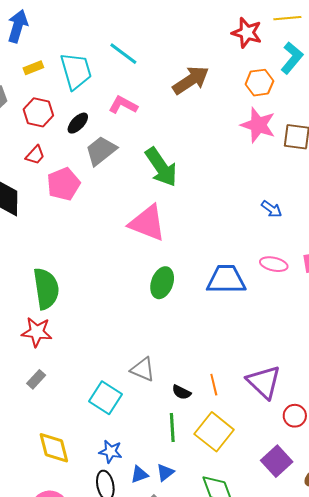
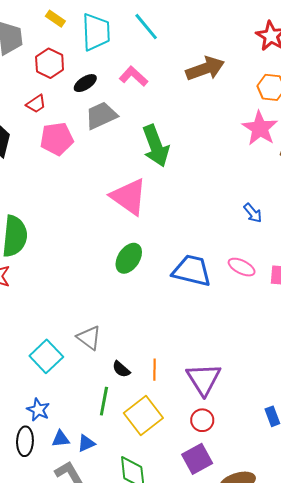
yellow rectangle: (33, 68) -> (55, 19), turned 42
red circle: (295, 416) -> (202, 420), moved

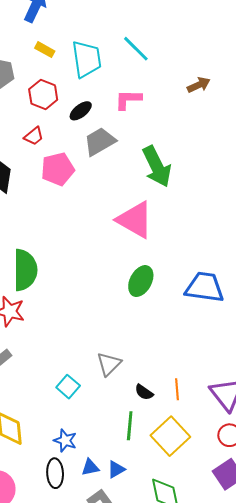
brown arrow: (205, 69) -> (199, 85), size x0.6
pink L-shape: (134, 76) -> (128, 99), turned -36
gray triangle: (89, 338) -> (109, 364), turned 44
cyan square: (46, 356) -> (68, 387), size x0.7

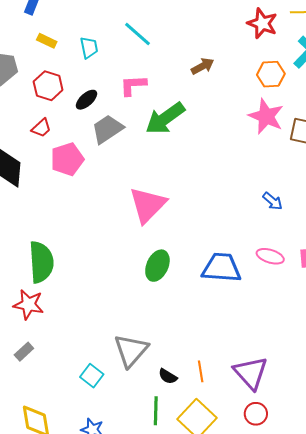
cyan trapezoid: (87, 59) -> (89, 48), size x0.6
green arrow: (157, 167) -> (165, 118), moved, turned 84
pink triangle: (135, 220) -> (148, 205), turned 48
gray triangle: (109, 364) -> (131, 350), size x1.4

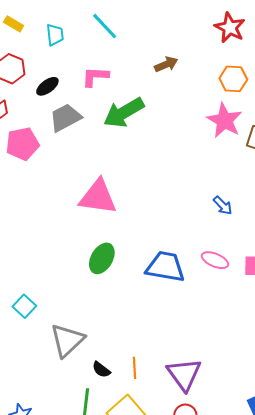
pink triangle: (148, 205) -> (98, 197), turned 48
cyan square: (92, 376) -> (24, 306), moved

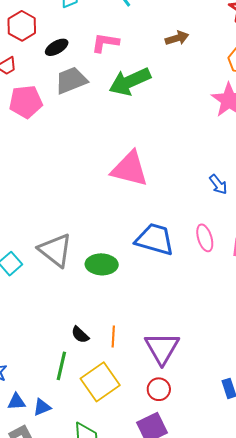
pink triangle: (98, 197) -> (130, 169), moved
green ellipse: (102, 258) -> (102, 264), moved, turned 56
pink ellipse: (215, 260) -> (205, 238), turned 44
gray triangle: (67, 340) -> (55, 250), moved, turned -45

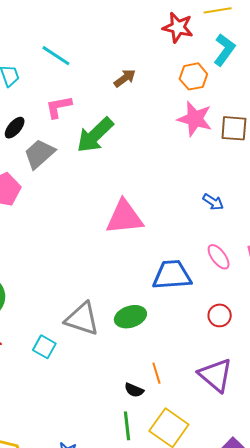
orange line: (113, 337) -> (156, 373), moved
red circle: (159, 389) -> (220, 315), moved

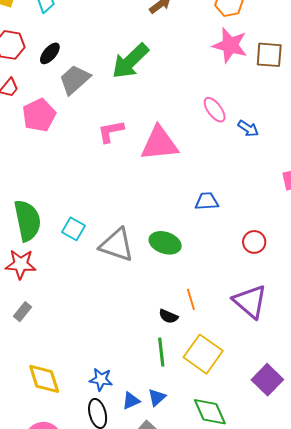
pink L-shape: (59, 107) -> (111, 131), moved
pink ellipse: (219, 257) -> (215, 110), moved
blue trapezoid: (172, 275) -> (207, 201), size x0.6
green ellipse: (130, 317) -> (165, 243), turned 36
cyan square: (44, 347) -> (73, 229), moved

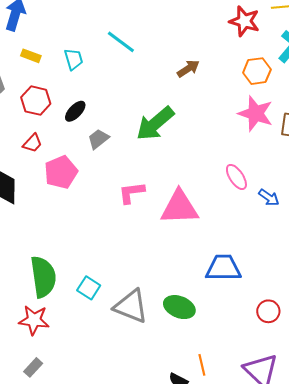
gray trapezoid: (75, 80) -> (98, 139), size x0.7
blue trapezoid: (207, 201) -> (223, 268), size x1.5

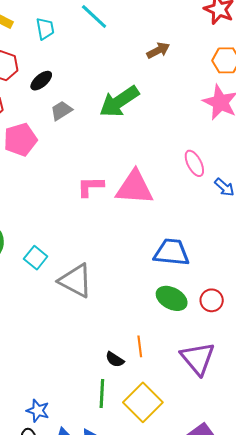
pink L-shape: (132, 193) -> (90, 187), moved
green ellipse: (179, 307) -> (172, 298), moved

